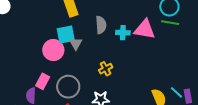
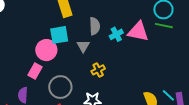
cyan cross: (123, 33) -> (116, 34), turned -32
gray triangle: (76, 44) -> (83, 46), moved
pink rectangle: (43, 81) -> (35, 71), moved

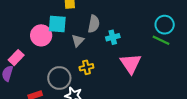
pink triangle: (138, 32) -> (131, 64), moved, turned 30
pink rectangle: (35, 71) -> (16, 58), moved
gray circle: (60, 87) -> (59, 78), moved

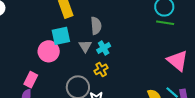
cyan cross: (113, 37) -> (104, 48), moved
pink triangle: (131, 64) -> (178, 61), moved

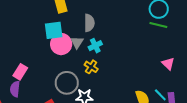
pink circle: (49, 51) -> (61, 44), moved
pink triangle: (178, 61) -> (168, 64), size x0.6
yellow cross: (101, 69) -> (91, 67), turned -32

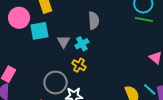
gray semicircle: (89, 23) -> (94, 20), moved
pink circle: (61, 44) -> (19, 18), moved

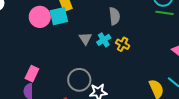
cyan square: (39, 31) -> (59, 16), moved
yellow cross: (79, 65) -> (123, 44), moved

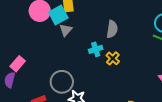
cyan square: (59, 16) -> (58, 15), turned -30
gray triangle: (85, 39) -> (66, 30), moved

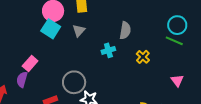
cyan square: (58, 15) -> (51, 29), moved, turned -30
yellow cross: (113, 58) -> (143, 57), moved

